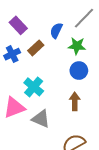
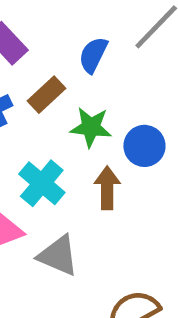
green star: (77, 46) -> (91, 127), moved
brown arrow: (75, 101) -> (107, 188), moved

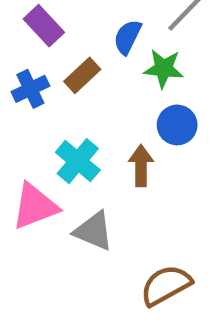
green star: (91, 127) -> (164, 69), moved

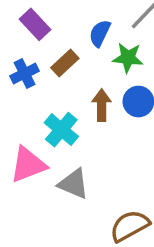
brown arrow: (141, 166) -> (102, 105), moved

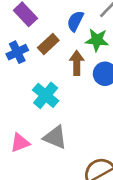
brown arrow: (102, 105) -> (77, 63), moved
pink triangle: (28, 165) -> (20, 143), moved, size x0.7

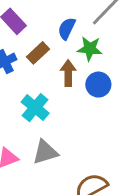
gray triangle: (55, 137) -> (45, 152), turned -40

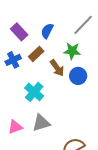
blue semicircle: (67, 28) -> (47, 31), moved
brown arrow: (68, 73) -> (57, 68), turned 144

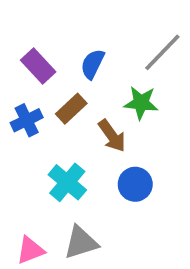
blue circle: (78, 76) -> (135, 184), moved

